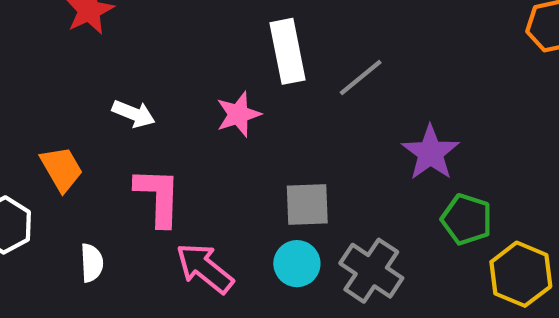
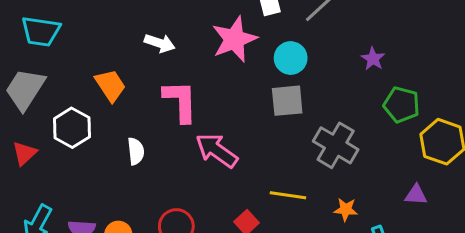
pink star: (238, 114) -> (234, 39), size x1.4
purple star: (430, 153) -> (373, 59), size x0.6
cyan circle: (297, 264) -> (291, 58), moved

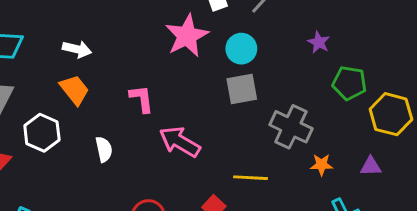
white arrow: (160, 43) -> (77, 49), moved
pink L-shape: (180, 101) -> (142, 99), size x0.7
orange star: (346, 209) -> (322, 165), moved

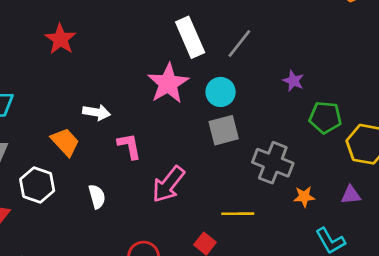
white arrow: (77, 49) -> (97, 112), moved
pink arrow: (180, 142) -> (168, 184), turned -78

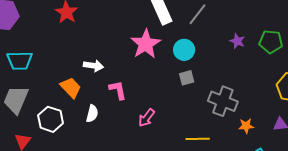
green pentagon: (325, 117) -> (271, 42), moved
gray square: (224, 130) -> (187, 78), size x0.7
pink arrow: (168, 184) -> (147, 118), size x0.7
white semicircle: (97, 197) -> (92, 114), moved, turned 30

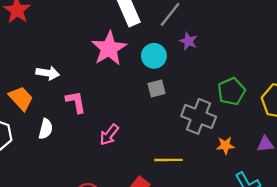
purple star: (237, 41) -> (188, 41), moved
green pentagon: (271, 42) -> (231, 91), moved, turned -30

